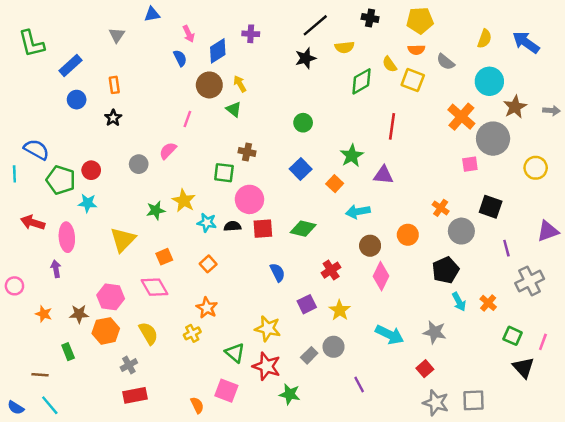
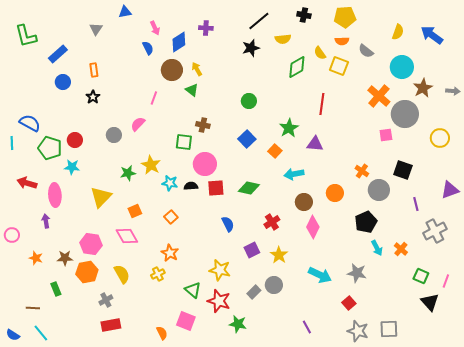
purple line: (359, 385) -> (307, 327), moved

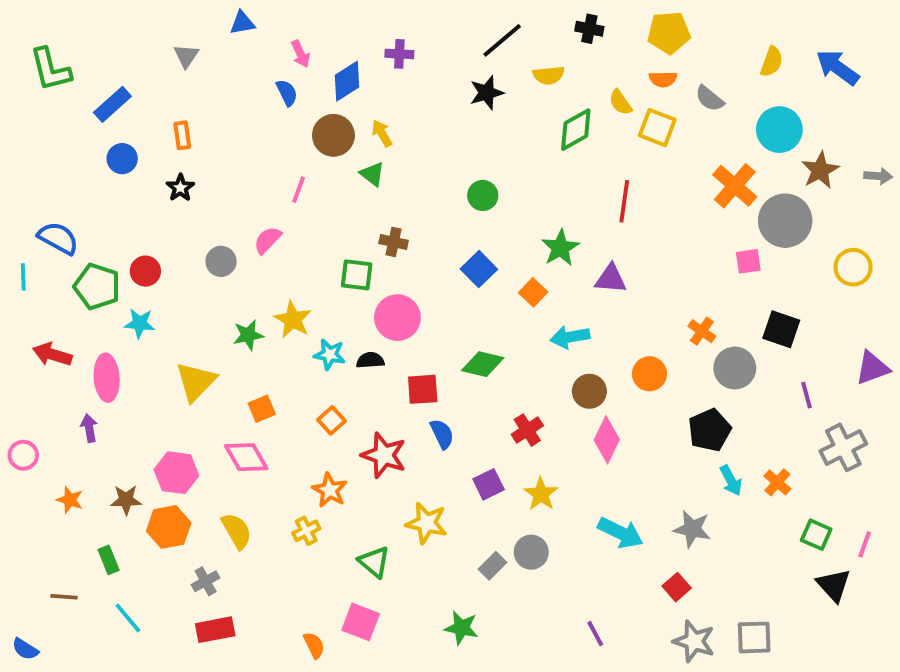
red square: (216, 188) -> (423, 389), moved
red star: (219, 301) -> (384, 455), moved
cyan line: (41, 333) -> (128, 618), moved

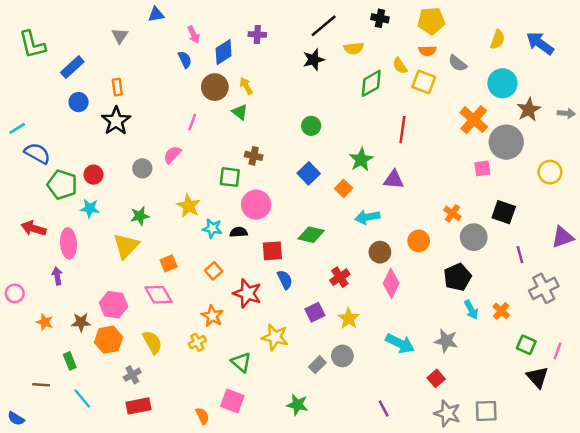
black star: (180, 188) -> (116, 121), size x1.6
cyan line: (23, 277) -> (17, 128), moved, turned 60
green star: (248, 335) -> (140, 216), moved

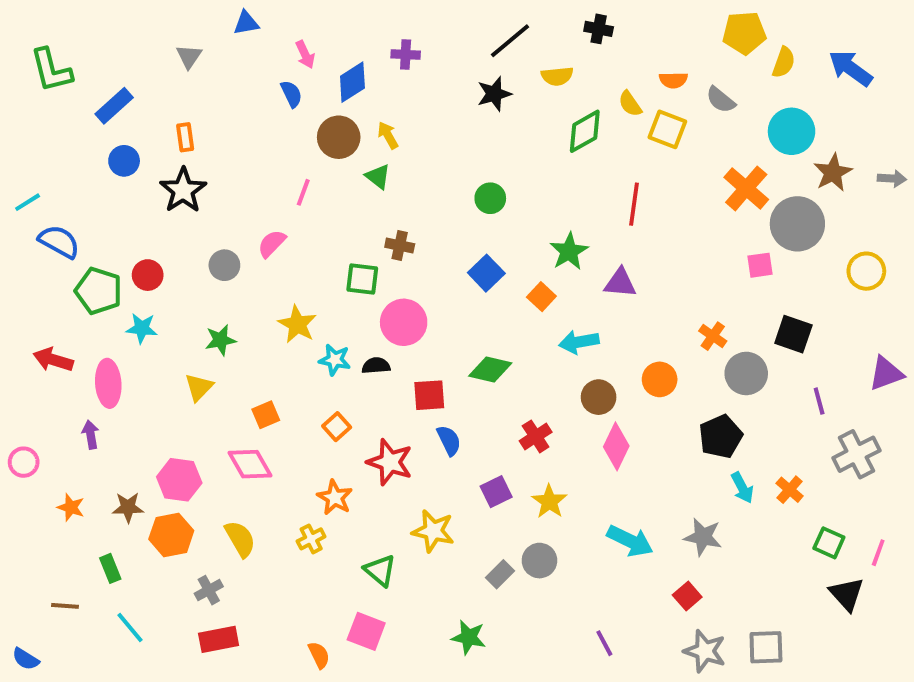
yellow pentagon: (431, 21) -> (744, 33), moved
yellow triangle: (126, 246) -> (199, 387), size x0.7

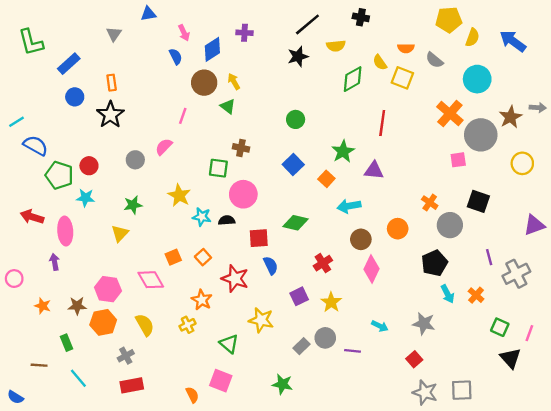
brown star: (833, 173) -> (510, 117), moved
purple line: (819, 401) -> (489, 257), moved
orange square: (266, 415) -> (173, 257), moved
cyan arrow: (630, 541) -> (380, 326), size x0.6
purple line: (604, 643) -> (353, 351), moved, turned -56

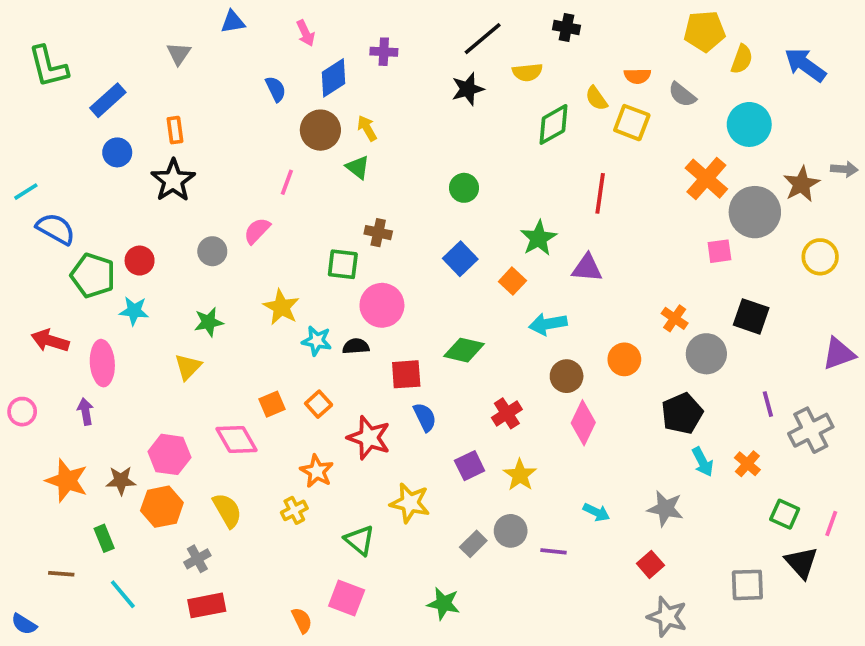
pink arrow: (184, 33) -> (306, 33), moved
pink circle: (14, 279) -> (22, 412), moved
orange star: (43, 306) -> (67, 481), size x1.6
gray square: (462, 390) -> (747, 585), moved

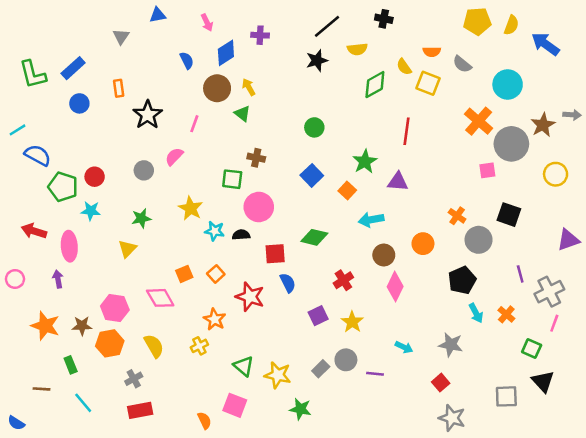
yellow semicircle: (742, 59) -> (511, 25), moved
green L-shape: (48, 67) -> (33, 74), moved
black star: (173, 180) -> (148, 115), moved
yellow star: (410, 503) -> (278, 375), moved
pink line: (831, 523) -> (554, 323), moved

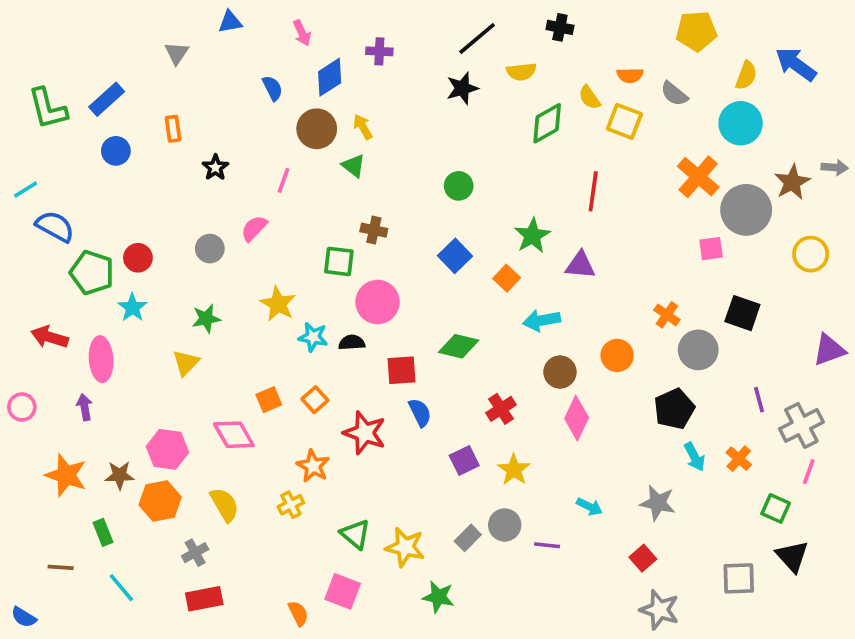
yellow semicircle: (511, 25) -> (746, 75), moved
black star: (148, 115) -> (215, 167), size x0.6
cyan star: (91, 211) -> (132, 308), turned 30

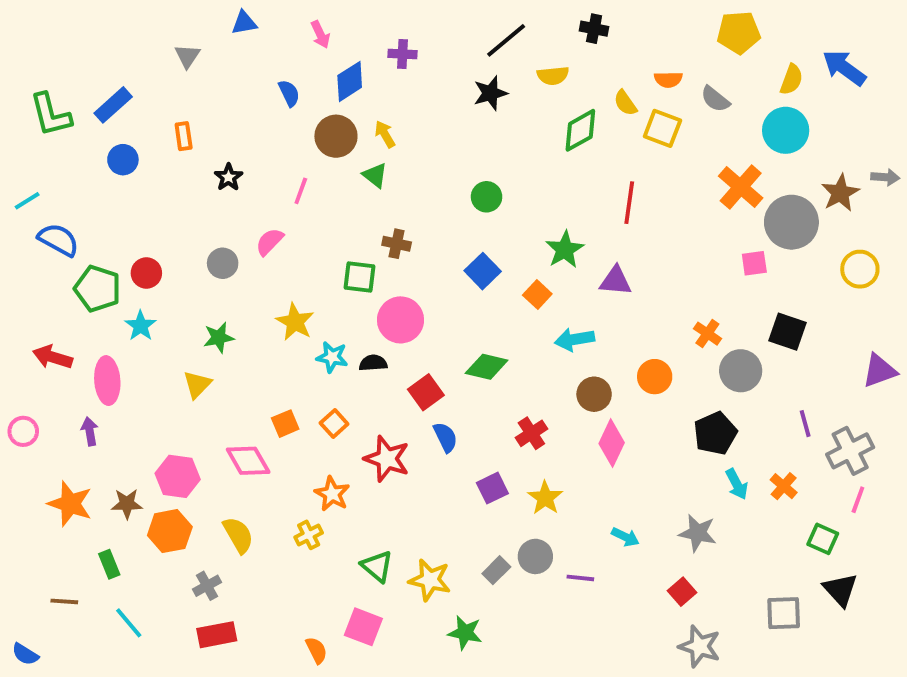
red square: (401, 370) -> (426, 392), turned -32

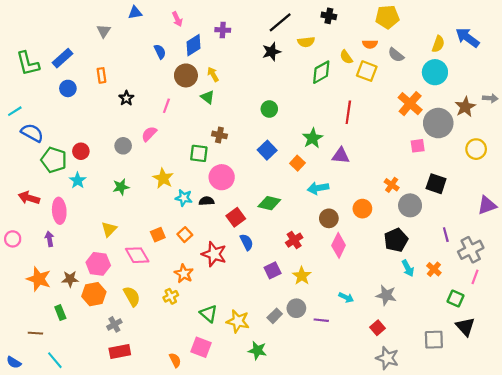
yellow pentagon: (739, 33) -> (387, 17), moved
yellow triangle: (197, 384) -> (109, 229), moved
cyan line: (129, 623) -> (55, 360), moved

